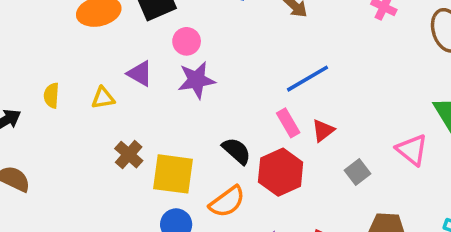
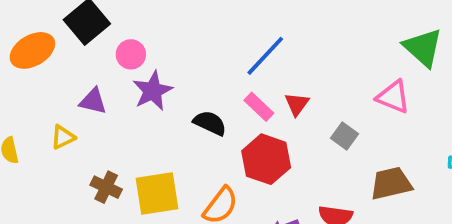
black semicircle: (237, 151) -> (210, 123), moved

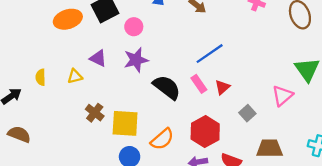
pink circle: (131, 54) -> (134, 27), moved
pink triangle: (393, 97) -> (282, 96), turned 45
black semicircle: (210, 123) -> (167, 87), size x1.4
red hexagon: (266, 159) -> (205, 131), moved

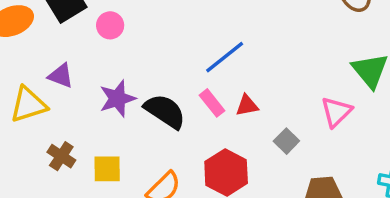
purple star: (136, 60) -> (117, 99), moved
yellow triangle: (75, 76) -> (28, 105), size x1.6
red triangle: (222, 87) -> (247, 105), turned 35
yellow square: (125, 123) -> (107, 169), size x0.7

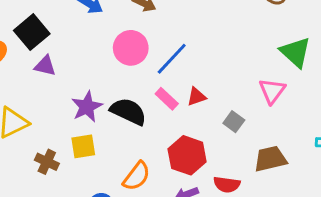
pink circle: (110, 25) -> (131, 48), moved, size x1.5
purple triangle: (61, 76) -> (45, 66), moved
yellow square: (107, 169) -> (83, 146), moved

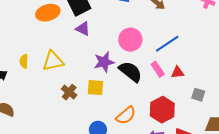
pink circle: (131, 48) -> (130, 40), moved
gray square: (234, 122) -> (198, 95), turned -32

